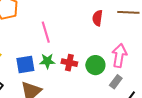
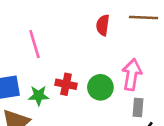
green star: (47, 61) -> (39, 96), moved
gray rectangle: (116, 82) -> (138, 107), moved, turned -32

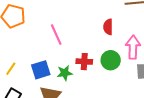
red semicircle: (103, 25) -> (108, 27), moved

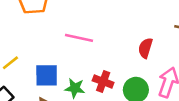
pink line: (56, 35) -> (79, 38), turned -70

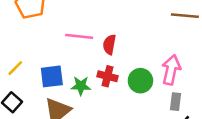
red semicircle: (145, 48) -> (109, 45), moved

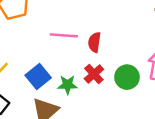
blue square: (52, 76) -> (38, 77), turned -30
red cross: (108, 76) -> (94, 74), turned 36

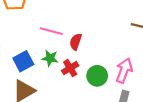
green star: (68, 85) -> (50, 58), moved

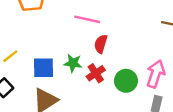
pink line: (51, 31) -> (87, 19), moved
blue square: (23, 61) -> (44, 68), turned 30

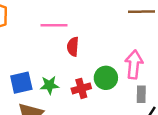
green star: (73, 63) -> (49, 85), moved
red cross: (96, 73) -> (81, 88), moved, turned 30

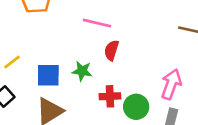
green circle: (106, 78) -> (136, 107), moved
green star: (49, 85) -> (82, 71), moved

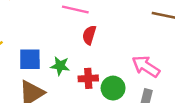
green star: (82, 71) -> (60, 66), moved
pink arrow: (171, 84) -> (146, 66), turned -76

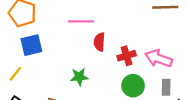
blue square: (30, 59) -> (31, 45), moved
red cross: (88, 78) -> (127, 56), moved

